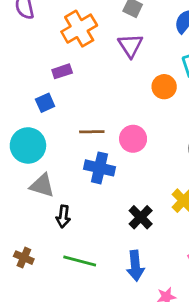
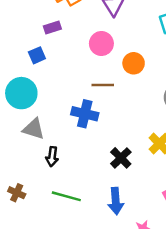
orange circle: (164, 87) -> (134, 63), moved
brown line: (92, 132) -> (103, 85), moved
pink circle: (133, 139) -> (101, 44), moved

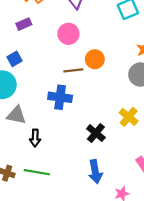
blue square: (37, 55) -> (14, 59), moved
orange circle: (134, 63) -> (95, 59), moved
green line: (66, 196) -> (37, 172), moved

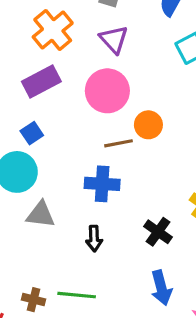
purple rectangle: (24, 24) -> (41, 82), size x1.6
pink circle: (68, 34) -> (107, 91), size x1.4
black arrow: (35, 138) -> (94, 239), moved

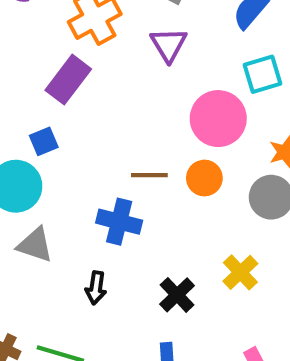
purple rectangle: (41, 82) -> (68, 80), turned -36
pink circle: (107, 91) -> (218, 119), moved
orange circle: (148, 125) -> (204, 178), moved

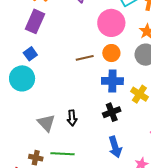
blue cross: (119, 222) -> (112, 81), moved
gray triangle: (35, 245) -> (46, 123), moved, turned 42
black cross: (177, 295) -> (112, 112), turned 36

